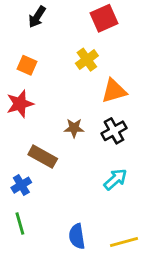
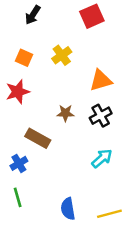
yellow cross: (87, 60) -> (62, 55), moved

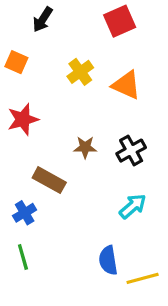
orange square: (24, 58) -> (16, 62), moved
orange triangle: (101, 80) -> (126, 85), moved, turned 40
blue semicircle: (68, 209) -> (108, 260), moved

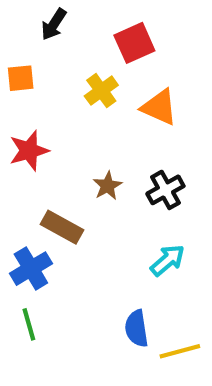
red square: (120, 21) -> (134, 43), moved
orange square: (16, 62) -> (21, 78), turned -30
brown star: (85, 147) -> (108, 186), turned -30
blue cross: (25, 213) -> (31, 269), size x1.4

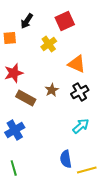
black arrow: (54, 24) -> (27, 21), moved
orange triangle: (159, 107) -> (77, 64), moved
brown rectangle: (62, 227) -> (26, 98), moved
green line: (29, 324) -> (14, 168), moved

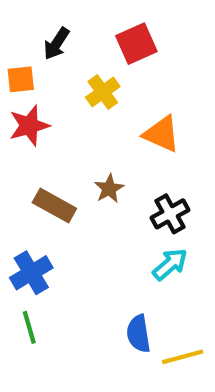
red star: (14, 73) -> (29, 126), moved
black cross: (80, 92) -> (170, 214), moved
green line: (14, 168) -> (29, 327), moved

